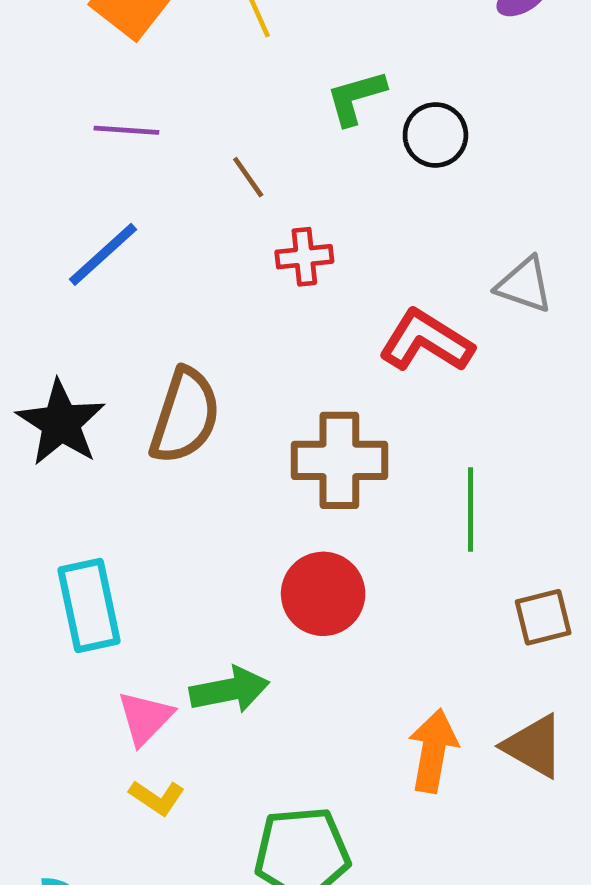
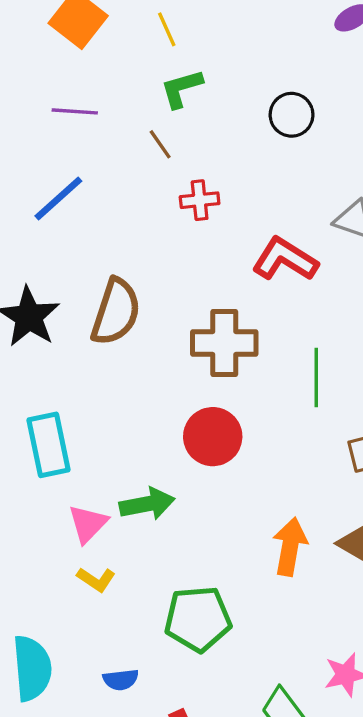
green L-shape: (356, 98) -> (182, 88), moved

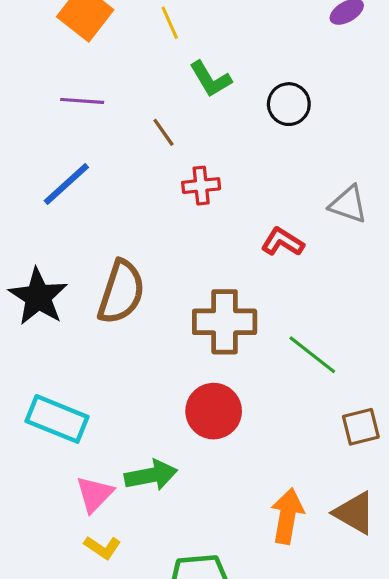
green L-shape: (182, 88) -> (210, 79), moved, turned -105
red L-shape: (285, 259) -> (283, 242), size x0.7
green line: (316, 377) -> (312, 355), turned -52
cyan rectangle: (49, 445) -> (57, 419), turned -56

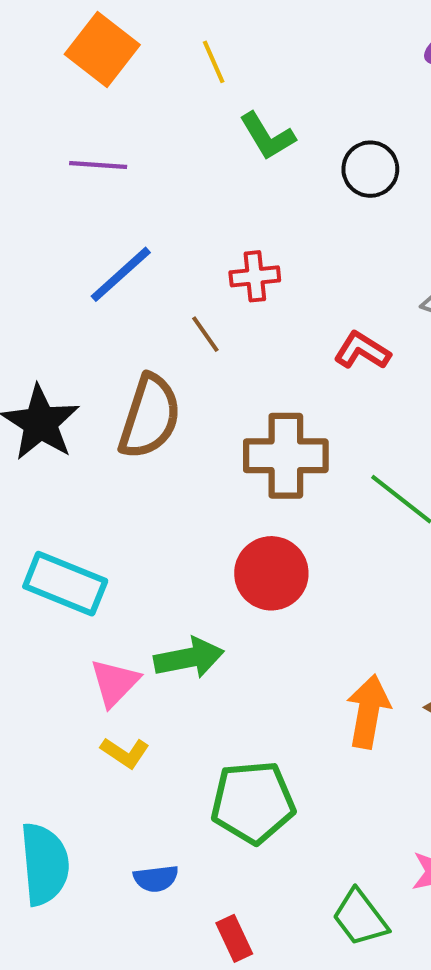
brown line: (164, 132) -> (205, 334), moved
blue line: (66, 184) -> (121, 274), moved

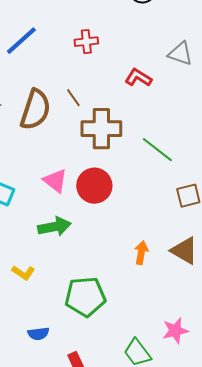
brown line: (205, 334) -> (73, 98), moved
pink triangle: (115, 683) -> (55, 181), moved, turned -36
orange arrow: (368, 712) -> (141, 253), size x0.7

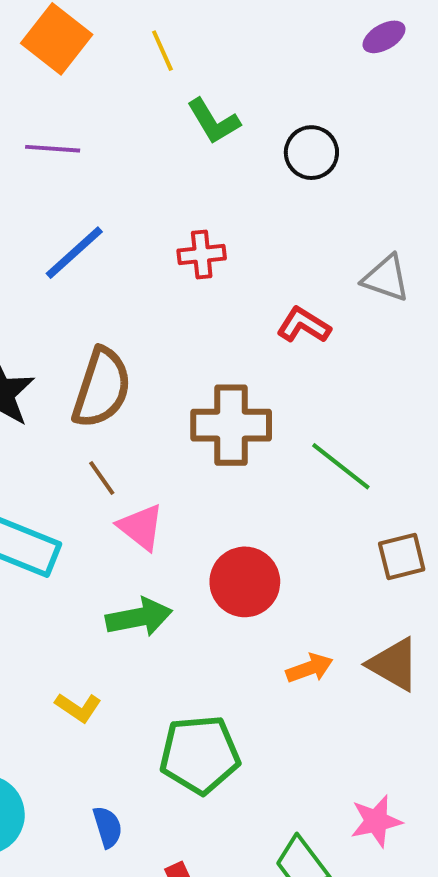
brown line: (73, 98) -> (102, 478), moved
red circle: (94, 186) -> (245, 582), moved
orange arrow: (141, 253) -> (310, 668), turned 60
blue semicircle: (38, 334) -> (108, 827), turned -100

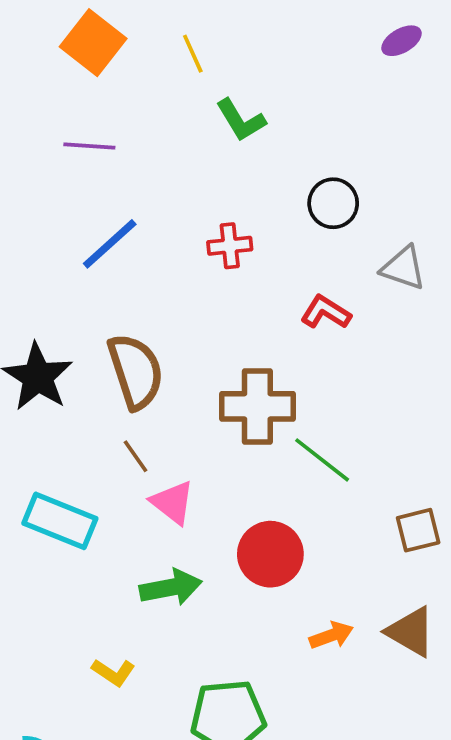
black circle: (311, 153) -> (333, 203), moved
brown semicircle: (102, 388) -> (136, 371), turned -36
green line: (341, 466) -> (322, 460), moved

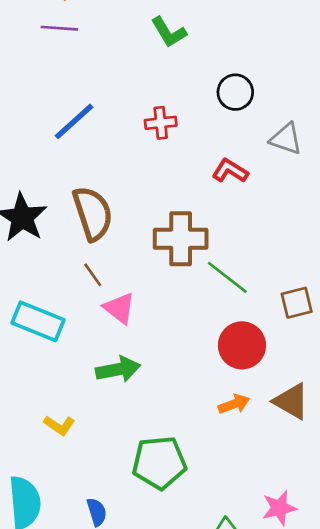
purple line: (89, 146) -> (59, 28), moved
brown square: (418, 530) -> (297, 303), moved
red circle: (270, 554) -> (242, 345), moved
yellow L-shape: (113, 672) -> (59, 425), moved

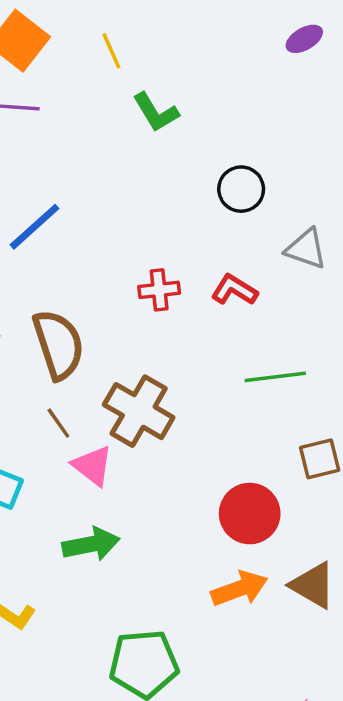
red cross: (161, 123) -> (159, 290), moved
brown cross: (181, 239) -> (139, 411), moved, turned 30
green line: (227, 277) -> (275, 377), moved, turned -45
orange arrow: (234, 404) -> (239, 589), size x1.4

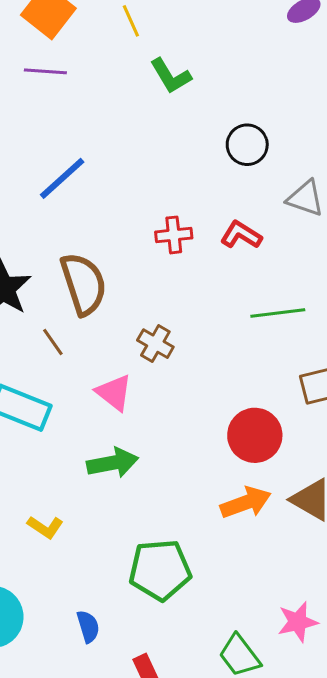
brown cross: (139, 411) -> (155, 344), size x0.6
brown line: (58, 423) -> (53, 342), moved

